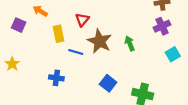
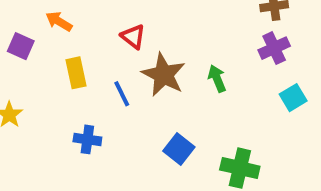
red triangle: (82, 20) -> (133, 37), turned -32
yellow rectangle: (59, 34) -> (76, 73), moved
blue line: (76, 52) -> (122, 94), turned 48

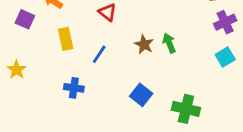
purple cross: (274, 48) -> (225, 22), moved
brown star: (164, 75) -> (144, 44), moved, size x0.6
blue line: (122, 94) -> (99, 54), turned 60

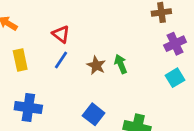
blue line: (99, 54) -> (61, 60), moved
blue cross: (74, 88) -> (28, 108), size x1.4

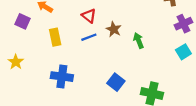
blue line: (61, 60) -> (89, 37), turned 35
brown star: (96, 65) -> (114, 29), moved

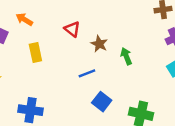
blue line: (89, 37) -> (87, 73), moved
blue cross: (62, 77) -> (31, 110), moved

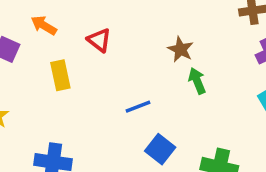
red triangle: (72, 29) -> (99, 40), moved
brown star: (99, 44) -> (180, 49), moved

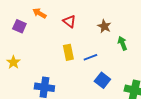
brown star: (180, 49) -> (104, 26), moved
yellow rectangle: (60, 75) -> (68, 52), moved

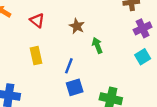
blue line: (90, 57) -> (69, 66), moved, turned -48
blue square: (102, 80) -> (75, 87), turned 35

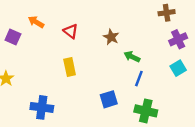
green arrow: (97, 45) -> (132, 57), turned -42
blue line: (69, 66) -> (139, 79), moved

